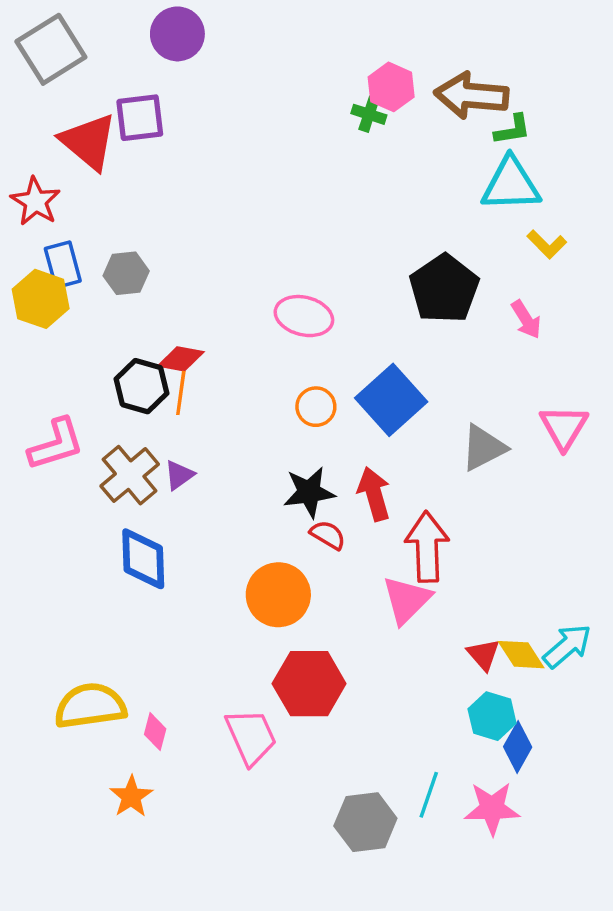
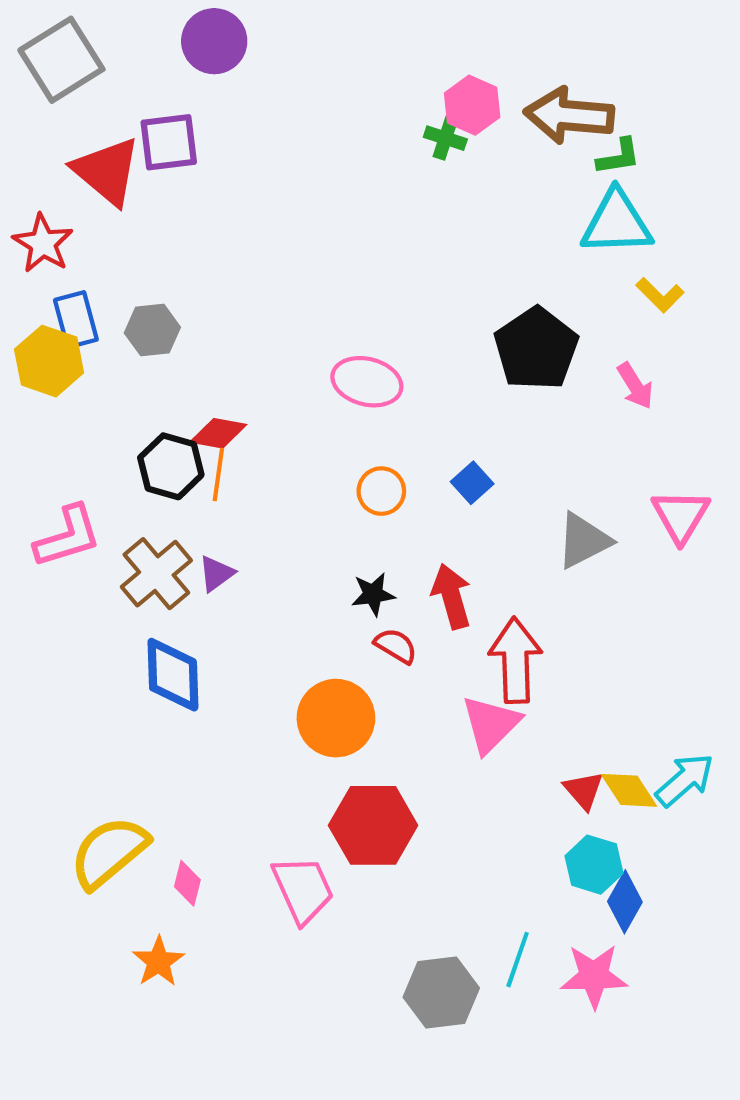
blue square: (391, 400) -> (472, 483), size x0.5
black star: (309, 492) -> (373, 594), size x0.7
yellow semicircle: (90, 706) -> (109, 852), turned -32

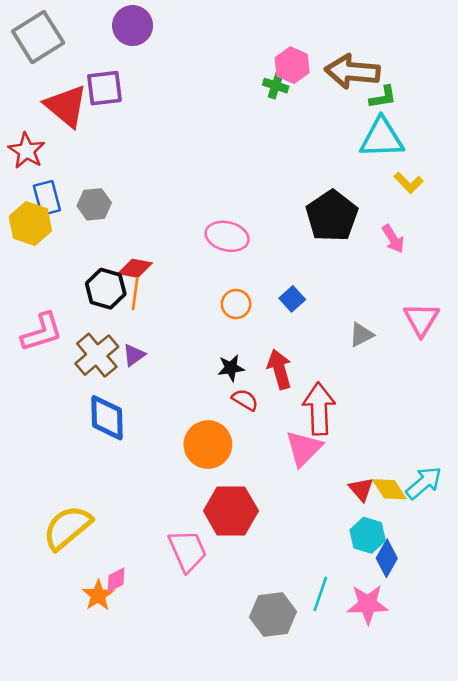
gray triangle: (584, 541) -> (361, 335), size x0.7
pink diamond: (187, 883) -> (116, 580), moved, turned 48

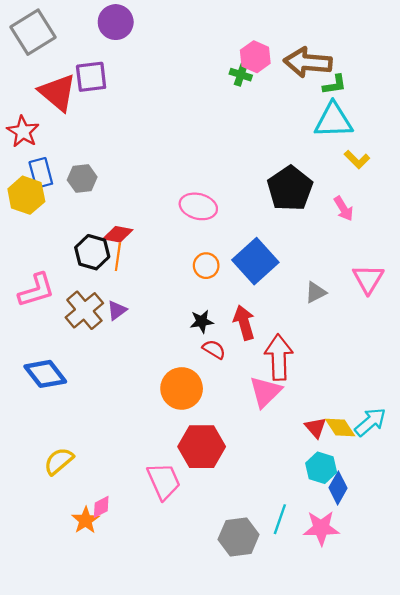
blue square: (292, 299) -> (255, 261), size x2.0
blue diamond: (107, 418) -> (45, 374), moved, turned -36
yellow semicircle: (67, 528) -> (59, 461), size x0.7

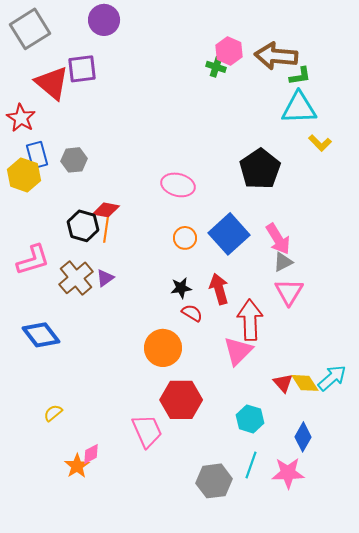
pink arrow: (344, 209) -> (278, 239), moved, size x1.4
pink triangle: (368, 279) -> (289, 292), moved
yellow semicircle: (59, 461) -> (53, 413), size x0.7
cyan hexagon: (321, 468) -> (250, 419), moved

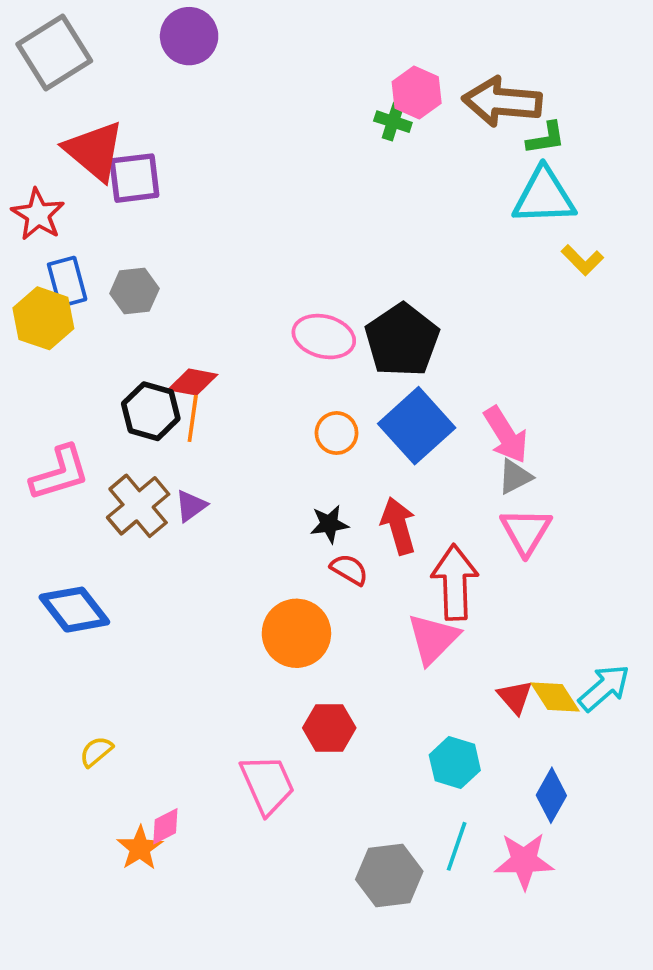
purple square: (82, 69) -> (134, 178), moved
black pentagon: (260, 169) -> (402, 340), moved
red hexagon: (181, 400) -> (329, 728), size x0.7

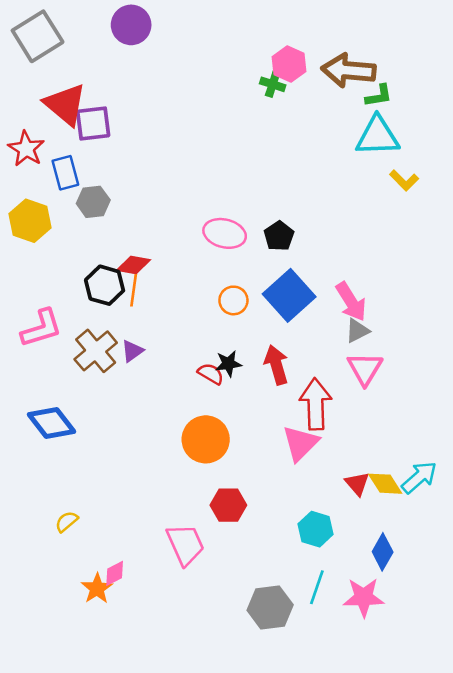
blue rectangle: (67, 282) -> (65, 173), moved
black pentagon: (402, 340) -> (279, 236), size x0.6
red semicircle: (349, 570) -> (211, 374), moved

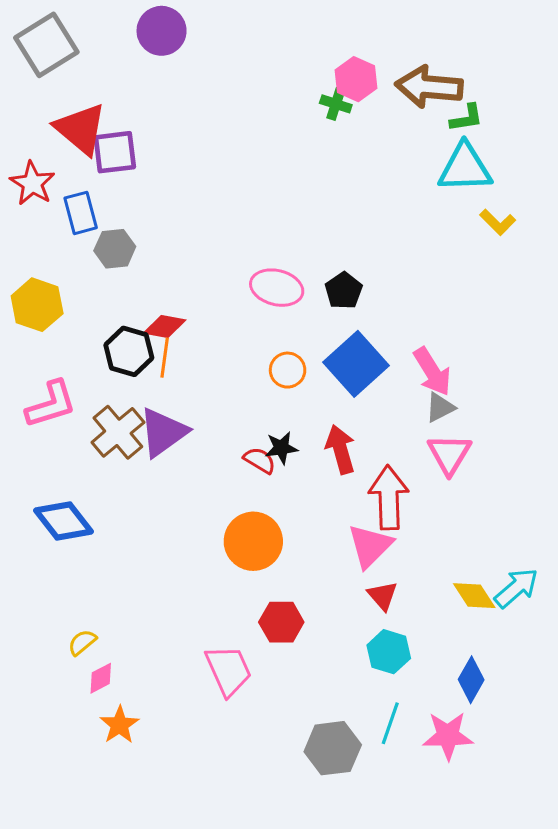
yellow hexagon: (30, 221) -> (37, 305), moved
purple triangle: (132, 351) -> (163, 432), size x1.8
red triangle: (357, 484) -> (382, 596), moved
pink diamond: (115, 573) -> (101, 678), moved

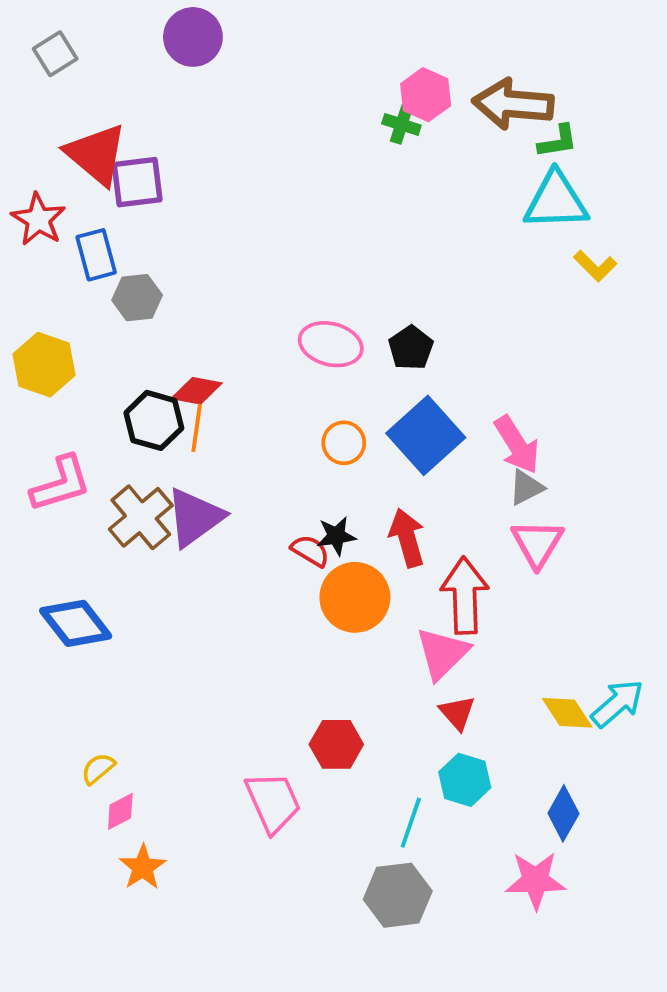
gray square: (46, 45) -> (55, 54), size x0.6
orange circle: (253, 541) -> (355, 597), moved
cyan line: (390, 723) -> (411, 823), moved

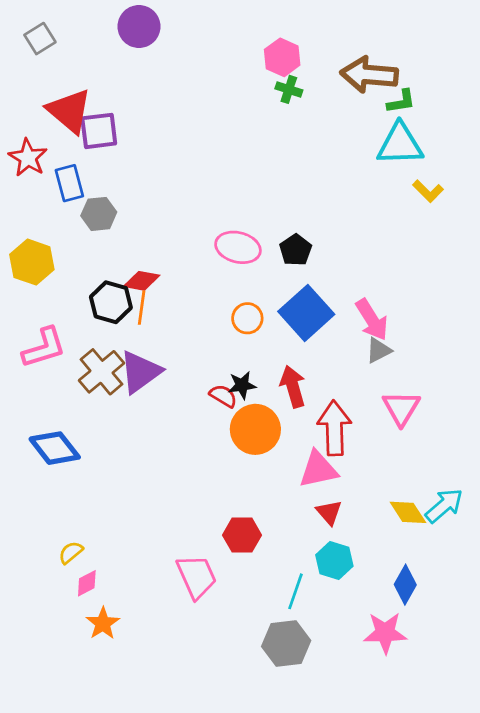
pink hexagon: (426, 95) -> (282, 57), moved
pink triangle: (537, 543) -> (401, 408), moved
pink triangle: (442, 653) -> (318, 470), turned 33

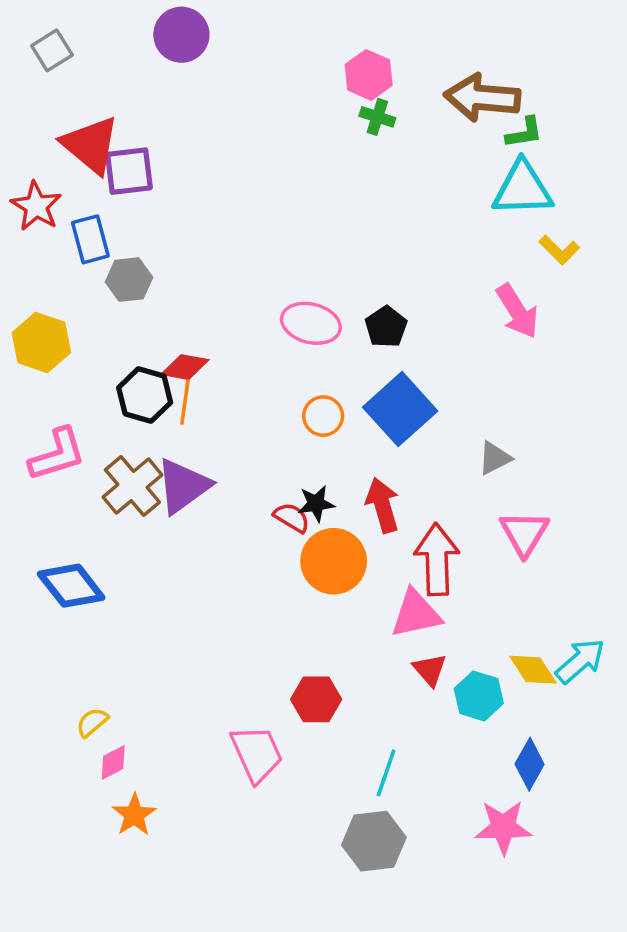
pink arrow: (372, 320) -> (517, 311), moved
cyan hexagon: (334, 561) -> (479, 696), moved

